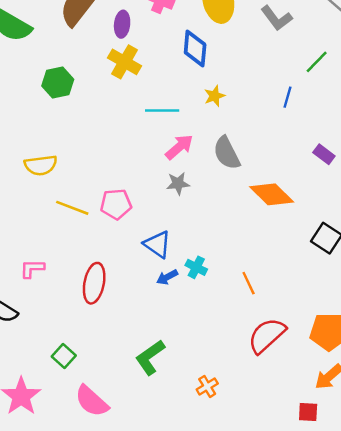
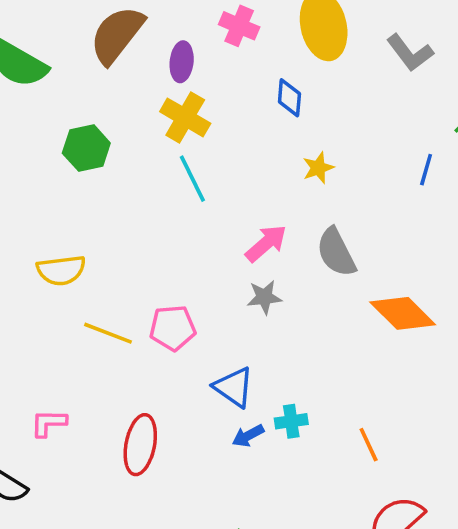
blue diamond: (195, 48) -> (289, 98), size x0.7
cyan line: (162, 111) -> (192, 179), moved, turned 64
cyan cross: (196, 267) -> (291, 421), turned -35

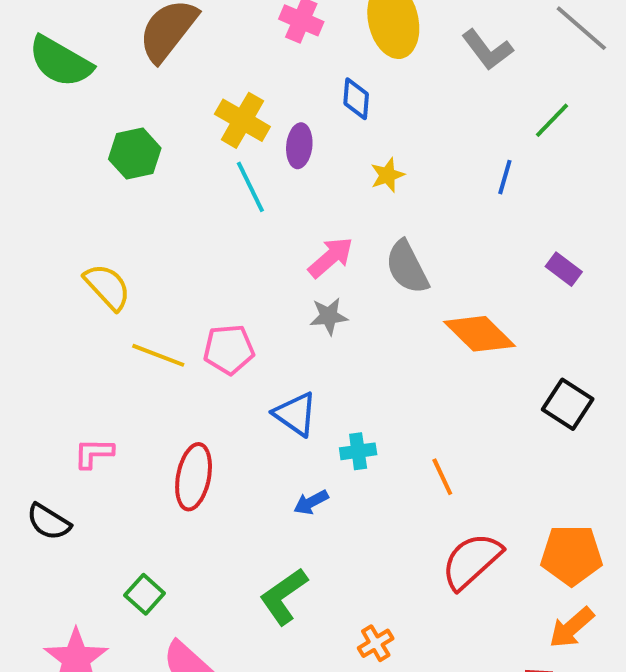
purple ellipse: (182, 62) -> (299, 146), moved
yellow semicircle: (61, 270) -> (107, 287), turned -126
blue arrow: (248, 436) -> (311, 502), moved

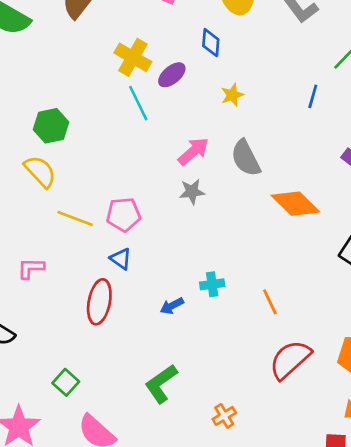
purple ellipse: (299, 146) -> (172, 75), turned 44
green hexagon: (135, 154) -> (51, 126), moved
blue triangle: (295, 414) -> (121, 259), moved, size x0.7
pink L-shape: (94, 453) -> (31, 268), moved
blue arrow: (311, 502) -> (172, 306), moved

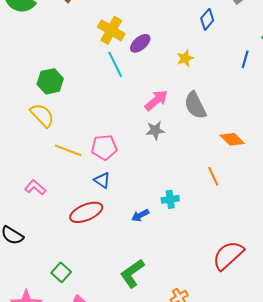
blue diamond: (211, 43) -> (207, 19), moved, turned 35
orange diamond: (295, 204) -> (232, 139), size x0.7
pink L-shape: (31, 268) -> (35, 187), turned 40
red ellipse: (99, 302) -> (86, 212), turned 56
orange line: (270, 302) -> (213, 176), moved

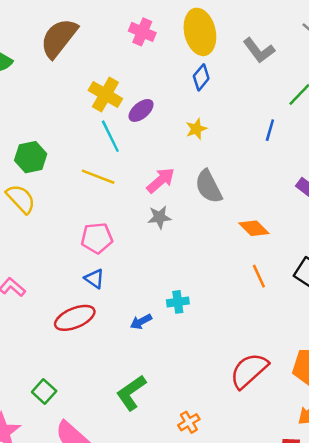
blue diamond: (207, 19) -> (201, 77), moved
yellow line: (68, 150) -> (98, 177), moved
orange line: (213, 176) -> (259, 276), moved

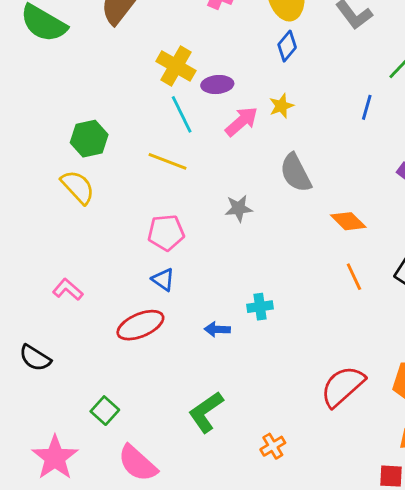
purple ellipse: (141, 110) -> (217, 85), turned 35
pink arrow: (161, 180) -> (241, 122), moved
blue arrow: (141, 322) -> (217, 329), turned 30

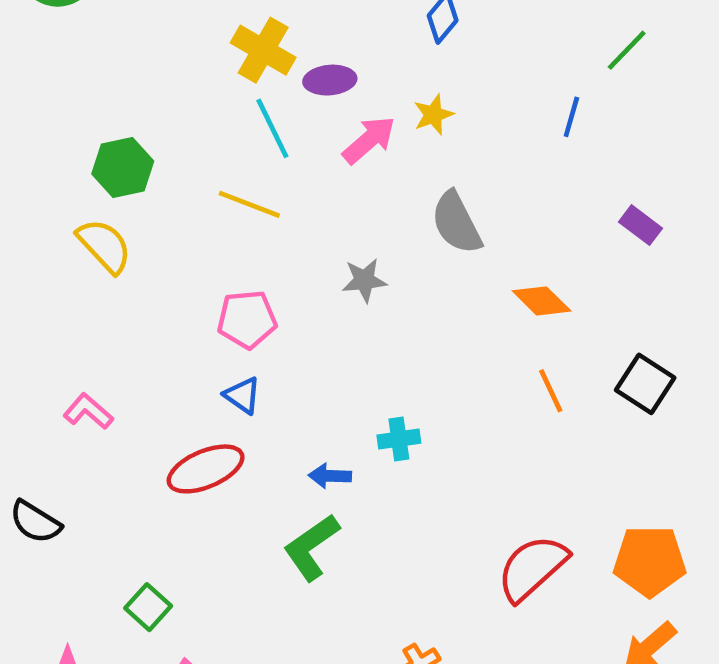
green L-shape: (206, 412) -> (311, 547), moved

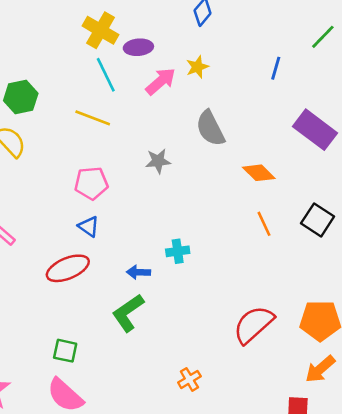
green line: (627, 50) -> (323, 37), moved
purple rectangle: (640, 225) -> (315, 130), size x1.8
green square: (148, 607) -> (65, 351), moved, turned -30

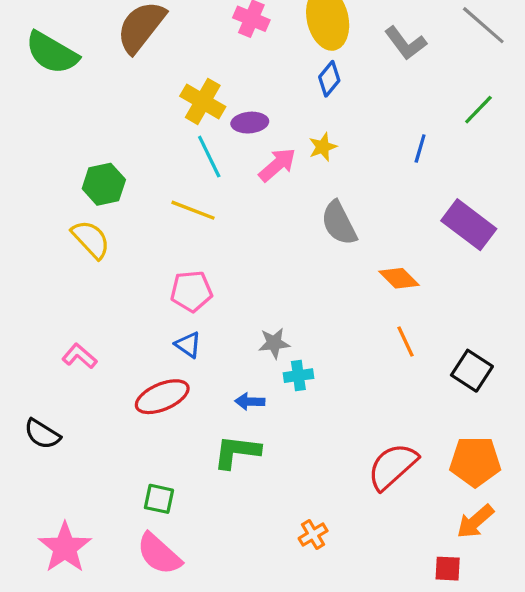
gray star: (158, 161) -> (274, 343), moved
black square: (318, 220) -> (472, 371), moved
green L-shape: (128, 313) -> (237, 452), turned 42

